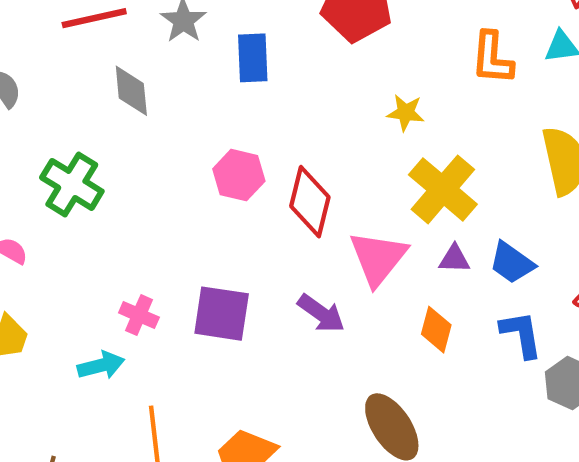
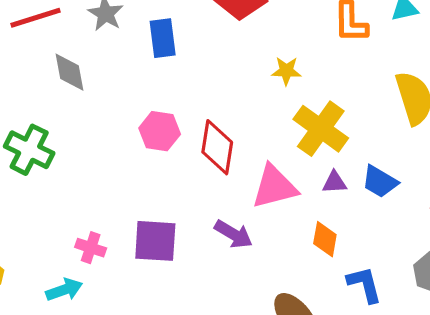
pink triangle: (378, 258) -> (274, 187), turned 42
blue L-shape: (521, 334) -> (365, 284), moved

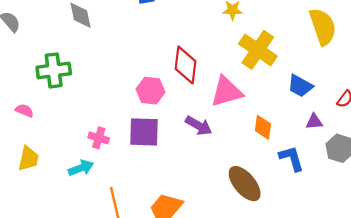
pink hexagon: (160, 131) -> (150, 91), moved
green cross: (29, 150) -> (54, 70), turned -32
purple triangle: (334, 182) -> (314, 122), moved

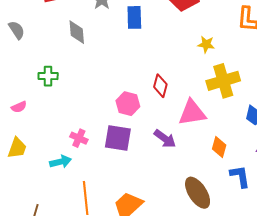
yellow cross: (258, 50) -> (223, 81), turned 32
red diamond: (186, 65) -> (160, 86), size x0.7
green cross: (54, 70) -> (48, 76), size x0.7
pink semicircle: (24, 111) -> (19, 107), turned 126

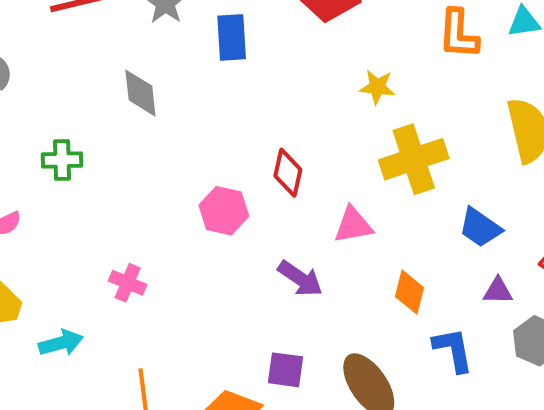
gray diamond: (77, 32) -> (140, 93), moved
pink triangle: (192, 113) -> (353, 225), size x0.7
purple square: (118, 138) -> (286, 370), moved, size x0.7
cyan arrow: (61, 162) -> (61, 343), moved

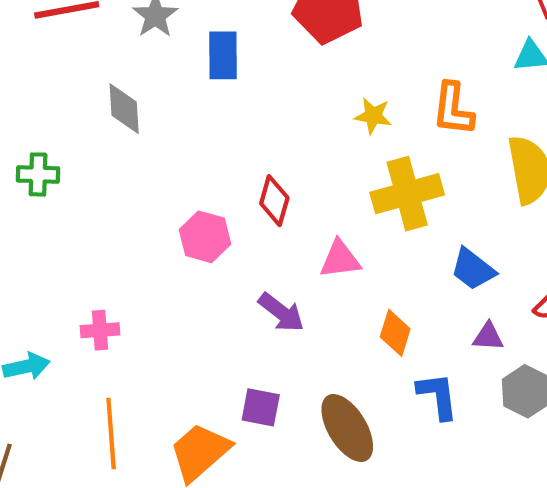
orange L-shape: (458, 34) -> (453, 109), moved
pink cross: (128, 283) -> (100, 330), moved, turned -30

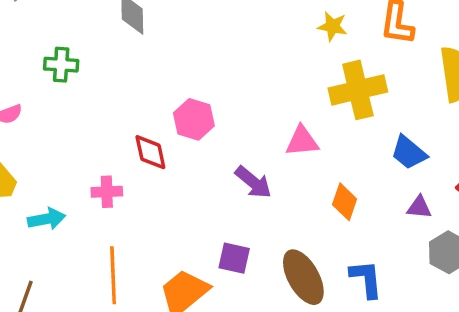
red diamond: (274, 201) -> (150, 152), moved, turned -30
blue L-shape: (438, 396) -> (366, 279), moved

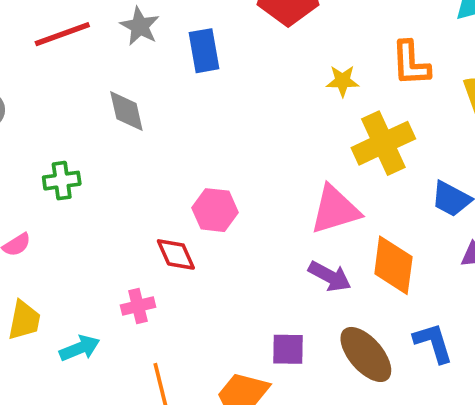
pink triangle: (302, 141) -> (335, 210), size x1.4
purple arrow: (253, 182) -> (330, 276), moved
orange diamond: (345, 202) -> (393, 265), size x1.5

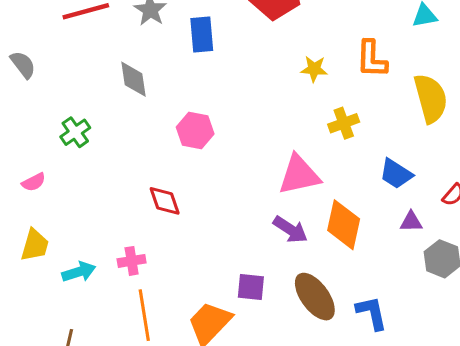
yellow cross: (383, 143) -> (344, 123), size x0.6
green cross: (62, 181) -> (75, 132), turned -32
pink hexagon: (215, 210) -> (195, 131), moved
pink cross: (138, 306) -> (132, 261), moved
blue L-shape: (433, 343) -> (372, 313), moved

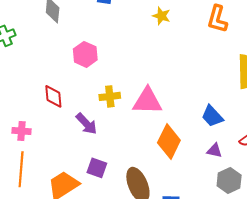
orange L-shape: (372, 59) -> (217, 19), moved
yellow star: (314, 69) -> (161, 16), moved
yellow cross: (344, 123) -> (110, 96), moved
purple arrow: (290, 230) -> (86, 124), moved

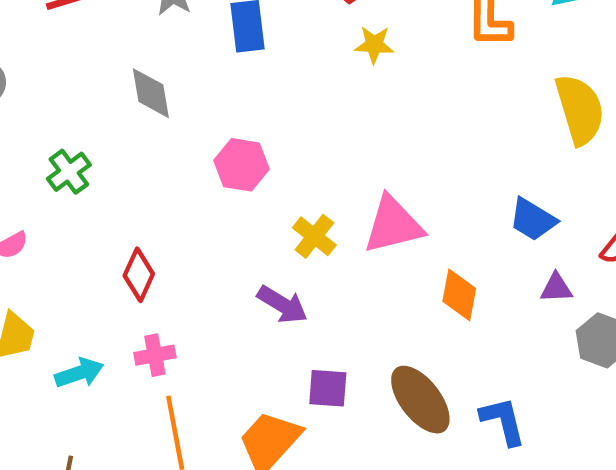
red diamond: (53, 96) -> (139, 275), moved, turned 45
yellow cross: (110, 96) -> (314, 236), turned -30
orange diamond: (169, 142) -> (459, 295), size x0.7

